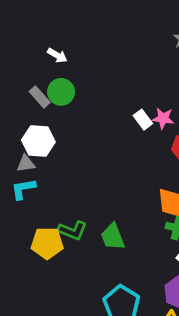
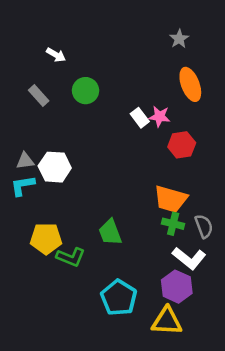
green circle: (61, 92) -> (86, 91), moved
white hexagon: (38, 141) -> (55, 167), moved
green L-shape: (72, 230) -> (71, 257), moved

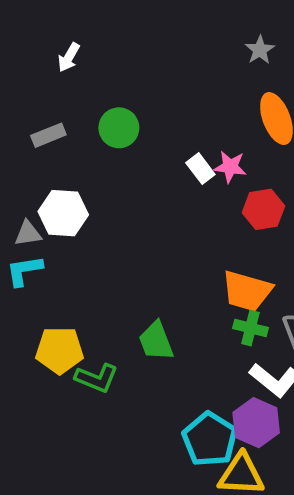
white arrow: (56, 55) -> (69, 57), moved, turned 90
gray rectangle: (39, 96) -> (48, 135), turned -70
white hexagon: (55, 167) -> (63, 213), moved
cyan pentagon: (119, 298) -> (210, 439), moved

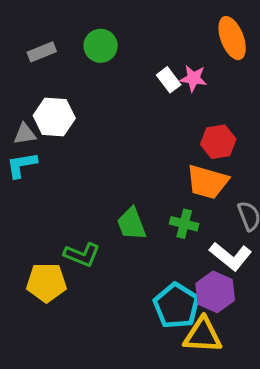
red hexagon: (263, 209) -> (218, 142), moved
green cross: (251, 328) -> (184, 224), moved
yellow pentagon: (60, 350) -> (46, 283), moved

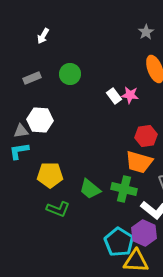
green trapezoid: (132, 224) -> (90, 189), turned -30
green cross: (184, 224) -> (124, 189), size x1.4
yellow pentagon: (46, 283) -> (50, 175), moved

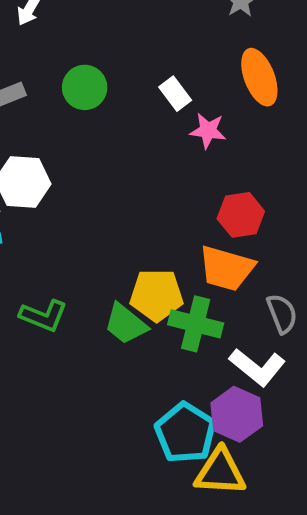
white rectangle: (114, 96) -> (175, 94), moved
yellow pentagon: (50, 175) -> (157, 295), moved
green L-shape: (58, 209) -> (43, 316), moved

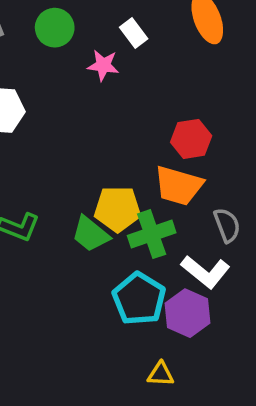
pink star: (208, 131) -> (103, 65), moved
green cross: (196, 324) -> (152, 234), turned -33
cyan pentagon: (185, 433) -> (139, 299), moved
yellow triangle: (220, 472) -> (161, 374), moved, size x0.6

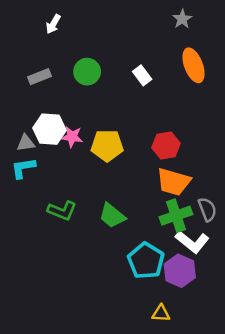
pink star: (103, 65) -> (72, 137), moved
red hexagon: (191, 139) -> (166, 145), moved
yellow pentagon: (118, 209) -> (107, 145), moved
green cross: (152, 234) -> (176, 216), moved

